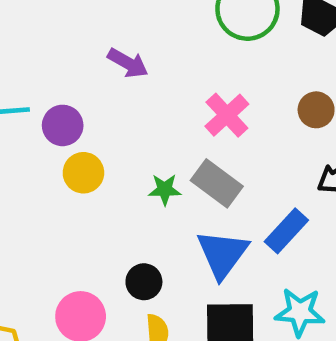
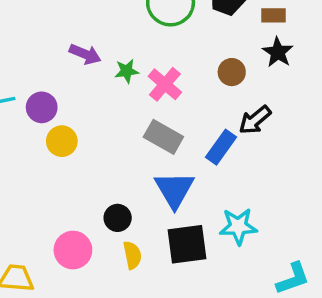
green star: (165, 190) -> (127, 71), moved
blue rectangle: (286, 231) -> (221, 147), moved

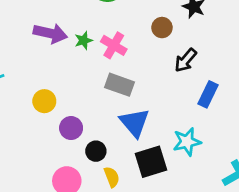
purple arrow: (85, 54) -> (50, 33), size x1.4
purple circle: (42, 107) -> (71, 128), moved
blue rectangle: (221, 147) -> (208, 94), moved

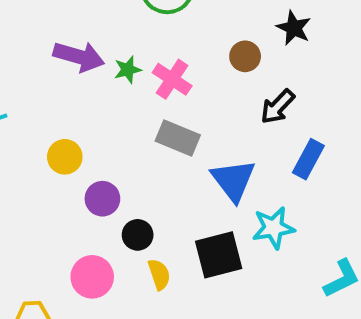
blue triangle: (135, 123) -> (233, 180), moved

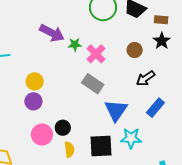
purple circle: (102, 199) -> (33, 101), moved
pink circle: (92, 277) -> (42, 134), moved

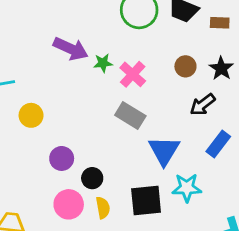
black star: (162, 41) -> (221, 68), moved
yellow circle: (35, 81) -> (31, 115), moved
purple circle: (33, 101) -> (62, 158), moved
pink circle: (42, 134) -> (69, 204), moved

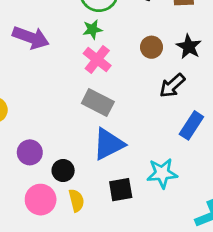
green star: (103, 63) -> (92, 29), moved
blue triangle: (164, 151) -> (109, 144), moved, turned 36
black square: (146, 201) -> (121, 190), size x0.7

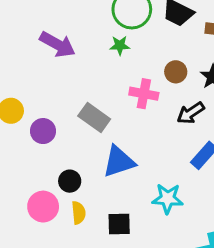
pink cross: (97, 60) -> (144, 94), moved, turned -36
gray rectangle: (98, 103) -> (94, 118), moved
purple circle: (30, 152) -> (43, 131), moved
black square: (121, 190) -> (119, 224), moved

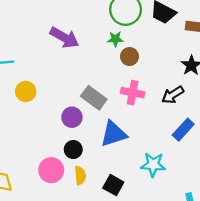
brown circle: (176, 72) -> (129, 56), moved
pink cross: (144, 94) -> (133, 93), moved
purple circle: (43, 131) -> (72, 117), moved
black square: (119, 224) -> (113, 185), turned 30

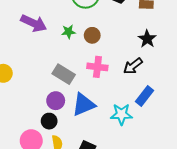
green star: (115, 39) -> (68, 32), moved
purple circle: (72, 117) -> (56, 101), moved
cyan star: (153, 165) -> (121, 114), moved

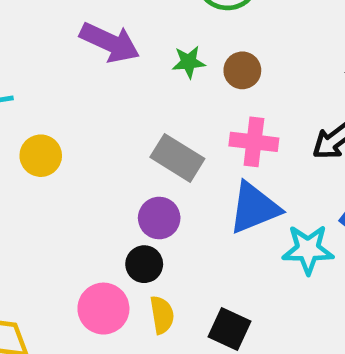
blue triangle: (84, 105) -> (254, 208), moved

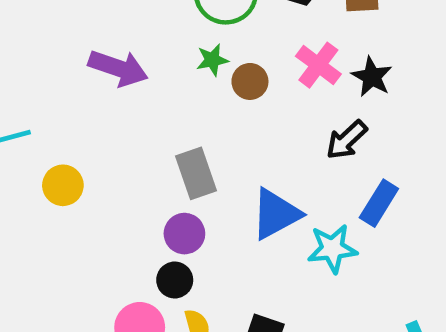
green star: (189, 62) -> (212, 60), moved
pink cross: (254, 142) -> (318, 65), moved, turned 36
gray rectangle: (177, 158) -> (196, 173), turned 45

